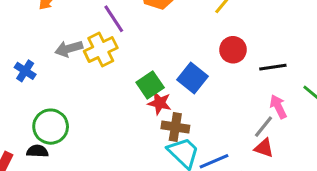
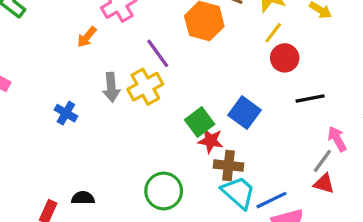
gray arrow: (69, 49) -> (111, 87), turned -76
red circle: (233, 50) -> (285, 58), moved
black line: (273, 67) -> (310, 98), moved
green circle: (51, 127) -> (164, 191), moved

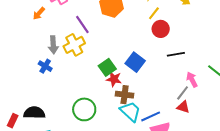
blue cross: (66, 113) -> (45, 66), moved
black semicircle: (83, 198) -> (34, 113), size x1.5

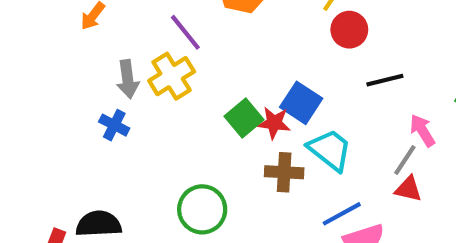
red star: (114, 79) -> (274, 123), moved
cyan trapezoid: (130, 111) -> (330, 150), moved

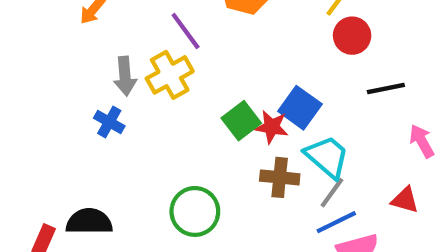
gray line: (405, 160) -> (332, 193), moved

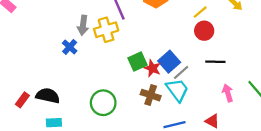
gray line: (332, 193) -> (181, 72), moved

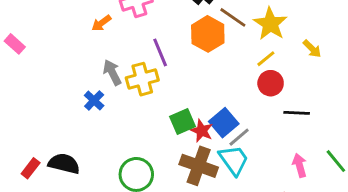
gray arrow: (83, 25) -> (112, 72), turned 144
black line: (215, 62) -> (297, 113), moved
brown cross: (151, 95) -> (199, 166), size x1.4

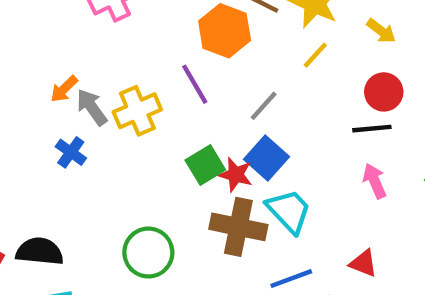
orange arrow: (101, 23) -> (64, 89), moved
purple line: (160, 52) -> (195, 84), moved
red circle: (271, 83) -> (384, 92), moved
gray line: (239, 137) -> (264, 106), moved
pink arrow: (300, 165) -> (375, 181), moved

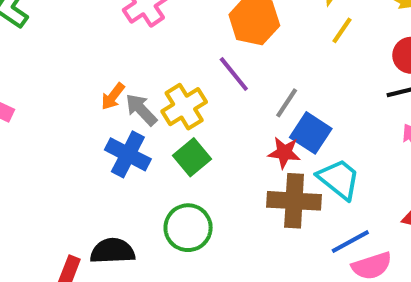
gray line: (264, 106) -> (287, 103), moved
blue cross: (71, 152) -> (128, 154), size x1.5
green square: (205, 165) -> (192, 157), moved
green circle: (148, 253) -> (188, 228), moved

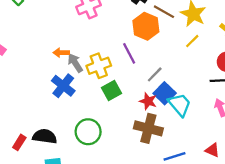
orange arrow: (113, 96) -> (61, 53), turned 42
green square: (192, 157) -> (112, 90), moved
cyan trapezoid: (339, 179) -> (180, 105), moved

